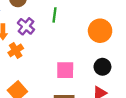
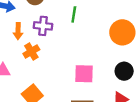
purple cross: (26, 26) -> (43, 26), turned -35

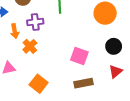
pink square: (84, 74) -> (79, 56), turned 30

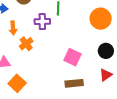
purple cross: (35, 22) -> (42, 22), moved
orange square: (39, 84) -> (17, 83), moved

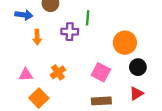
orange circle: (101, 19) -> (125, 43), moved
orange cross: (26, 44) -> (58, 72), moved

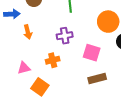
purple cross: (70, 32) -> (65, 36), moved
orange cross: (58, 72) -> (53, 60), turned 32

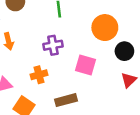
brown rectangle: (97, 79) -> (66, 100), moved

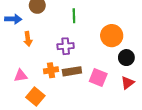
pink square: (86, 65) -> (98, 78), moved
brown rectangle: (66, 100) -> (72, 71), moved

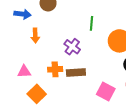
green line: (74, 16) -> (92, 23), moved
purple cross: (66, 46) -> (72, 47), turned 35
pink square: (98, 78) -> (106, 91), moved

